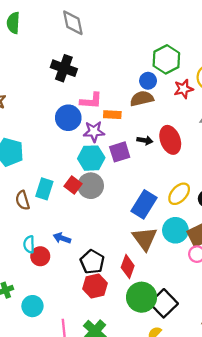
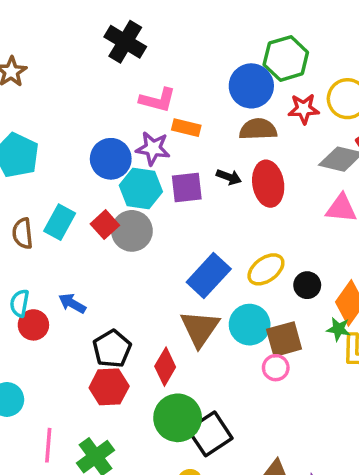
blue circle: (148, 81) -> (251, 86), size x1.6
brown semicircle: (142, 99) -> (258, 129), moved
blue circle: (68, 118) -> (111, 159), moved

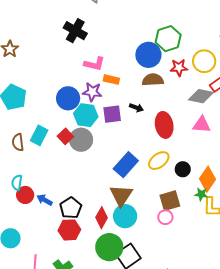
red ellipse: (268, 184) -> (164, 125), moved
blue arrow: (72, 303) -> (45, 200), moved
cyan circle: (250, 325) -> (125, 216), moved

